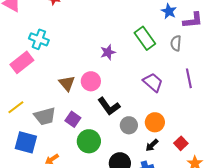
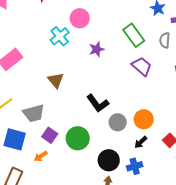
cyan cross: (39, 39) -> (60, 36), moved, turned 30
pink circle: (91, 81) -> (80, 18), moved
purple trapezoid: (153, 82) -> (142, 66), moved
purple square: (73, 119) -> (50, 135), moved

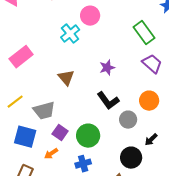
purple star: (97, 49) -> (107, 68), moved
orange circle: (144, 119) -> (149, 101), moved
black circle: (109, 160) -> (131, 158), moved
blue cross: (135, 166) -> (83, 164), moved

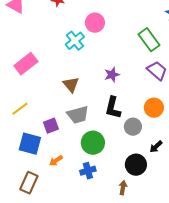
black L-shape: (108, 101) -> (113, 108), turned 50
gray trapezoid: (44, 111) -> (78, 115), moved
purple square: (60, 133) -> (51, 126), moved, turned 35

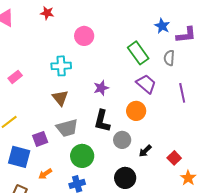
cyan cross: (75, 41) -> (61, 66), moved, turned 36
pink rectangle: (26, 64) -> (15, 77), size x0.6
orange circle: (154, 108) -> (136, 111), moved
black arrow: (156, 147) -> (145, 151), moved

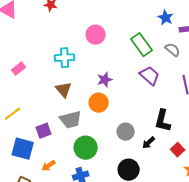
pink circle: (84, 36) -> (96, 35), moved
gray semicircle: (169, 58) -> (173, 50), turned 126
orange circle: (136, 111) -> (99, 103), moved
black L-shape: (102, 121) -> (163, 121), moved

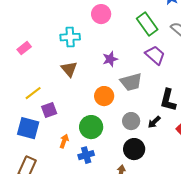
orange circle: (99, 103) -> (104, 96), moved
yellow line: (13, 114) -> (33, 93), moved
gray trapezoid: (71, 120) -> (131, 82), moved
gray circle: (126, 132) -> (131, 121), moved
orange arrow: (49, 166) -> (64, 141), moved, turned 144

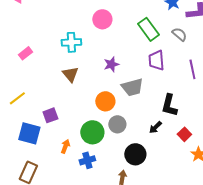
purple trapezoid: (155, 55) -> (156, 60), turned -135
yellow line: (33, 93) -> (17, 98), moved
gray circle: (131, 121) -> (117, 124), moved

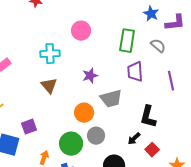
green rectangle: (148, 29) -> (127, 41), turned 45
red square: (184, 134) -> (152, 150), moved

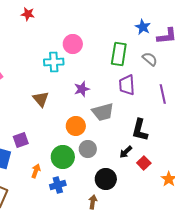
cyan cross: (50, 54) -> (54, 62), moved

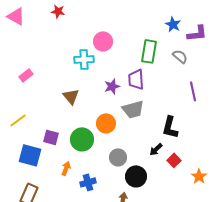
purple trapezoid: (127, 85) -> (136, 79), moved
purple square: (21, 140) -> (51, 137), turned 35
gray circle: (88, 149) -> (118, 157), moved
green circle: (63, 157) -> (82, 139), moved

